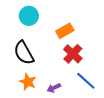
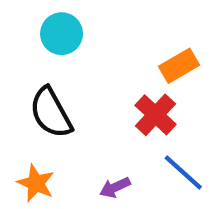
orange rectangle: (65, 31) -> (179, 66), moved
orange star: (28, 82) -> (36, 183), moved

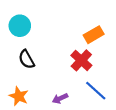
cyan circle: (62, 34) -> (20, 26), moved
black semicircle: (51, 113) -> (27, 59), size x0.7

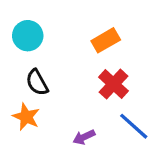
orange rectangle: (94, 35) -> (106, 40), moved
orange star: (19, 96) -> (26, 117), moved

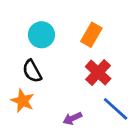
cyan circle: (28, 36) -> (41, 35), moved
orange rectangle: (106, 40) -> (91, 35), turned -30

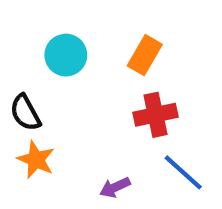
black semicircle: (32, 71) -> (25, 113), moved
red cross: (98, 73) -> (155, 115), turned 35

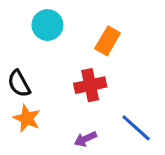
cyan circle: (66, 55) -> (47, 25), moved
red cross: (155, 115) -> (90, 85), moved

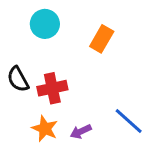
red cross: (90, 85) -> (52, 88), moved
orange star: (27, 118) -> (45, 129), moved

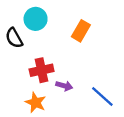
black semicircle: (18, 79) -> (14, 38), moved
purple arrow: (81, 132) -> (64, 86), moved, turned -140

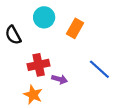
cyan circle: (36, 19) -> (44, 17), moved
blue line: (102, 97) -> (99, 69), moved

